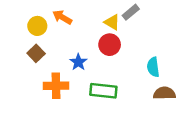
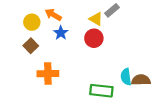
blue star: (78, 62) -> (61, 33), moved
cyan semicircle: (153, 67) -> (126, 77), moved
green rectangle: (103, 91) -> (101, 91), moved

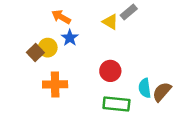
yellow circle: (32, 22) -> (48, 48), moved
red circle: (94, 38) -> (110, 71), moved
brown semicircle: (141, 80) -> (162, 92), turned -48

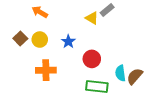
orange arrow: (61, 17) -> (40, 12), moved
blue star: (70, 38) -> (68, 42), moved
brown square: (35, 52) -> (20, 38), moved

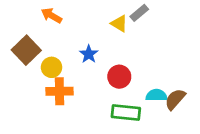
brown square: (20, 38) -> (26, 50), size x1.5
yellow circle: (40, 40) -> (52, 67), moved
cyan semicircle: (120, 73) -> (156, 95), turned 98

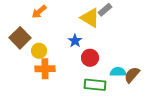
orange arrow: (52, 16) -> (39, 12), turned -70
yellow triangle: (119, 24) -> (90, 18), size x1.5
blue star: (89, 54) -> (75, 41), moved

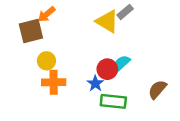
brown square: (20, 38) -> (31, 31), moved, turned 30
blue star: (75, 41) -> (95, 83), moved
cyan semicircle: (118, 72) -> (122, 63), moved, turned -42

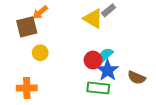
orange cross: (54, 82) -> (27, 88), moved
blue star: (95, 83) -> (108, 70), moved, size x1.5
brown semicircle: (157, 89) -> (137, 78), turned -108

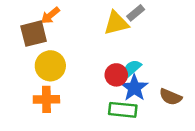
yellow triangle: (93, 19) -> (116, 23), turned -45
yellow circle: (40, 53) -> (50, 66), size x1.5
orange cross: (27, 88) -> (46, 99), moved

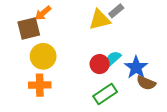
blue star: (134, 88) -> (136, 67), moved
green rectangle: (123, 110) -> (105, 94), turned -40

